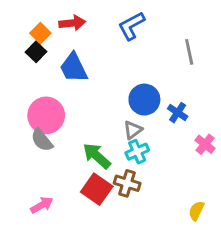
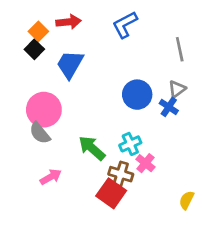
blue trapezoid: (74, 68) -> (70, 64), turned 56
gray triangle: (133, 130) -> (177, 89), moved
pink cross: (205, 144) -> (145, 163), moved
red square: (97, 189) -> (111, 193), moved
pink arrow: (42, 205) -> (51, 177), moved

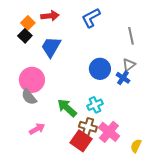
pink cross: (145, 163) -> (109, 132), moved, size x1.5

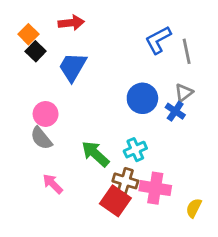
blue L-shape: (91, 18) -> (158, 40), moved
orange square: (28, 23) -> (28, 34), moved
pink circle: (32, 80) -> (46, 114), size x0.7
pink arrow: (37, 129) -> (53, 184), turned -105
pink cross: (109, 132) -> (155, 188), turned -30

